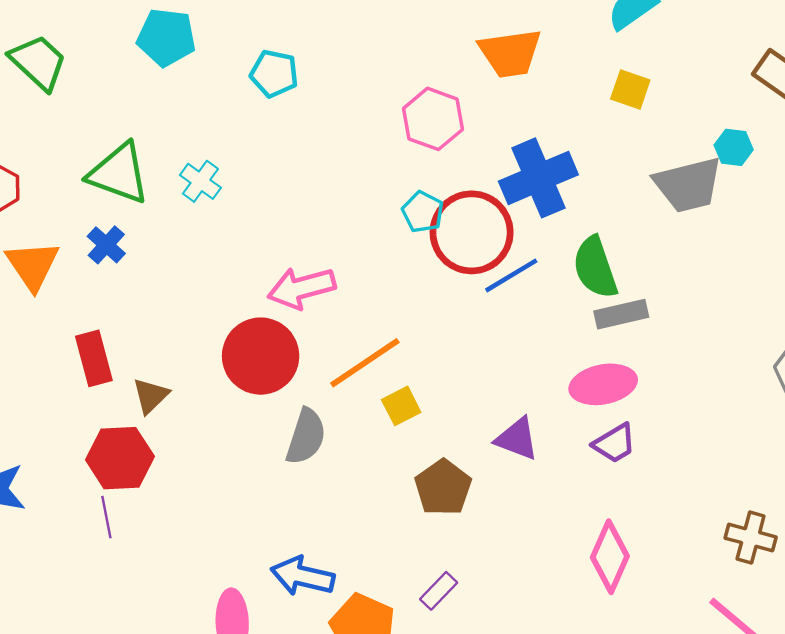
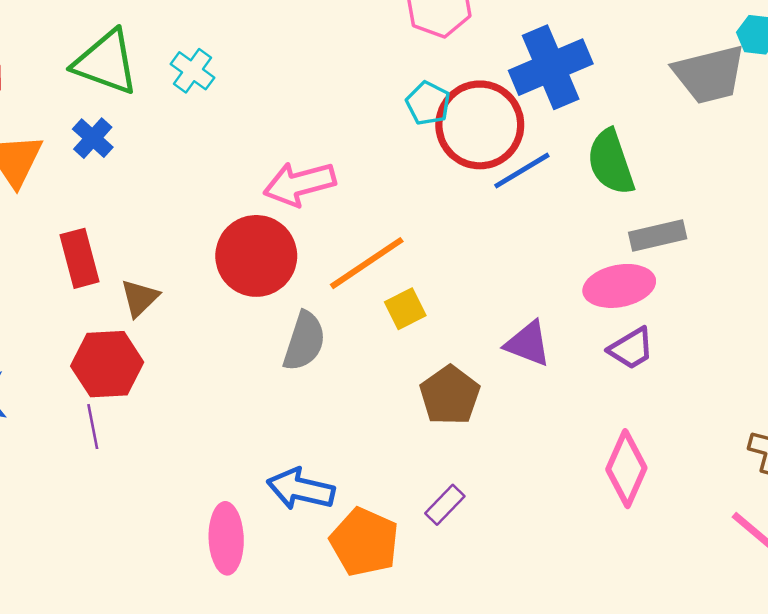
gray rectangle: (621, 314) -> (658, 235), moved

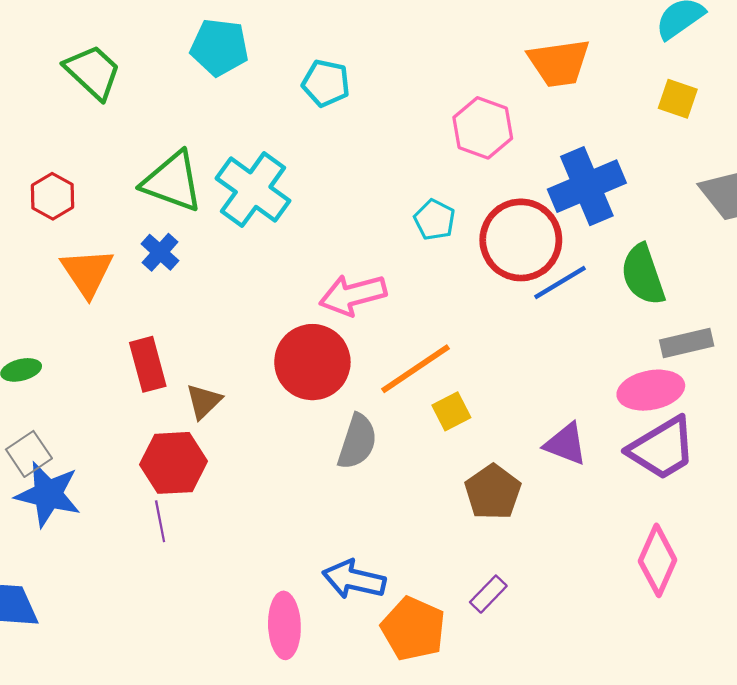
cyan cross: (193, 71) -> (253, 190), size x1.8
cyan pentagon: (428, 103) -> (435, 220), moved
purple trapezoid: (631, 348) -> (662, 448), size x1.6

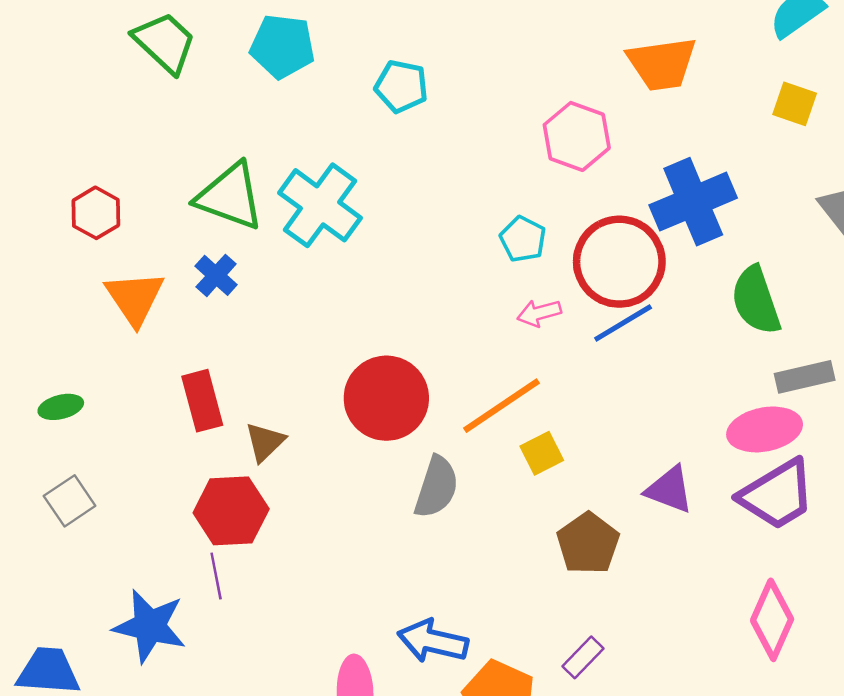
green trapezoid: (93, 72) -> (165, 43), moved
blue line: (560, 283) -> (623, 323), moved
pink arrow: (353, 295) -> (539, 313), moved, size x0.6
blue star: (48, 494) -> (150, 626), moved

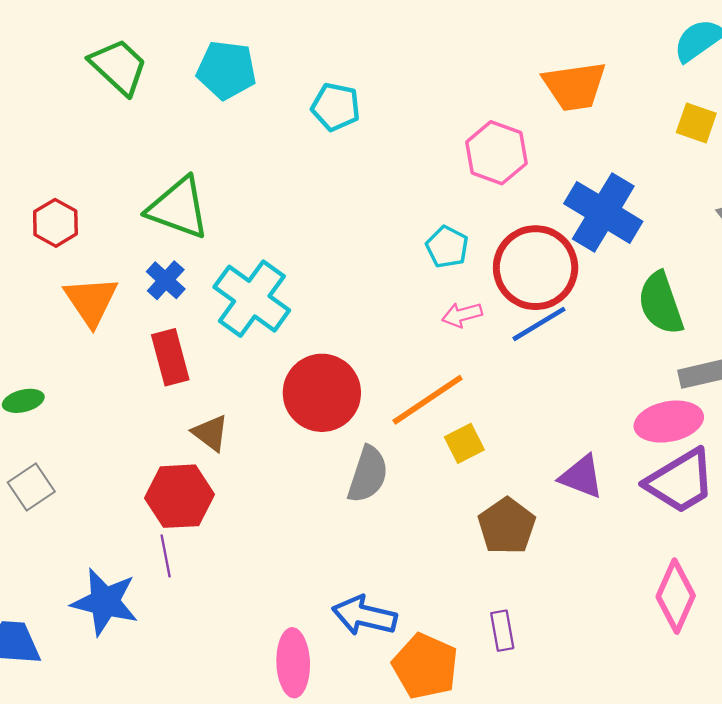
blue cross: (693, 202) -> (603, 212), turned -36
cyan cross: (320, 205) -> (252, 299), moved
red rectangle: (202, 401) -> (170, 357), moved
brown triangle: (265, 442) -> (210, 433), turned -39
purple rectangle: (583, 657) -> (502, 631), turned -54

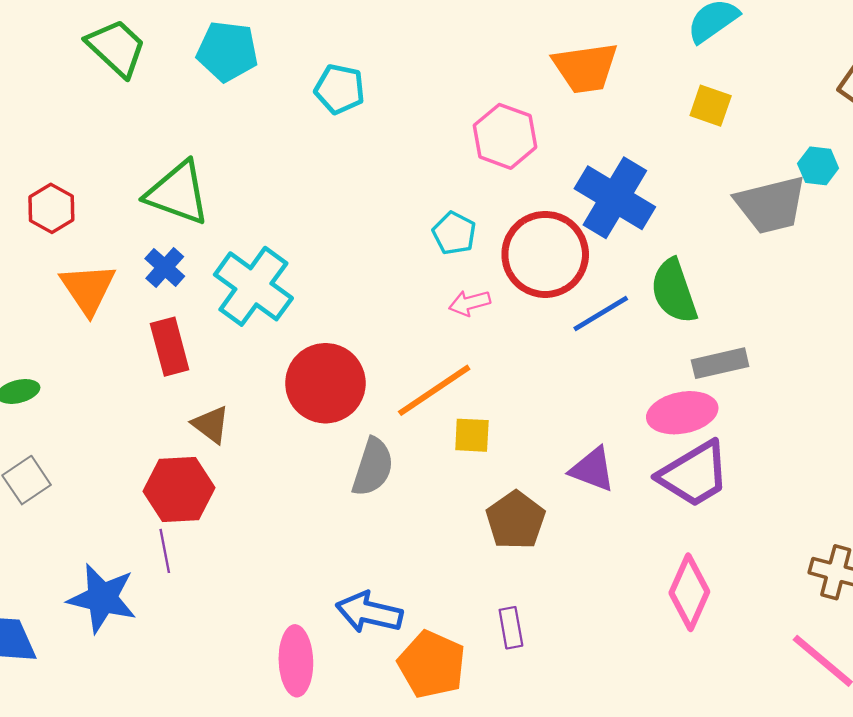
blue line: (539, 324) -> (601, 314), moved
yellow square: (464, 443) -> (472, 435), turned 30

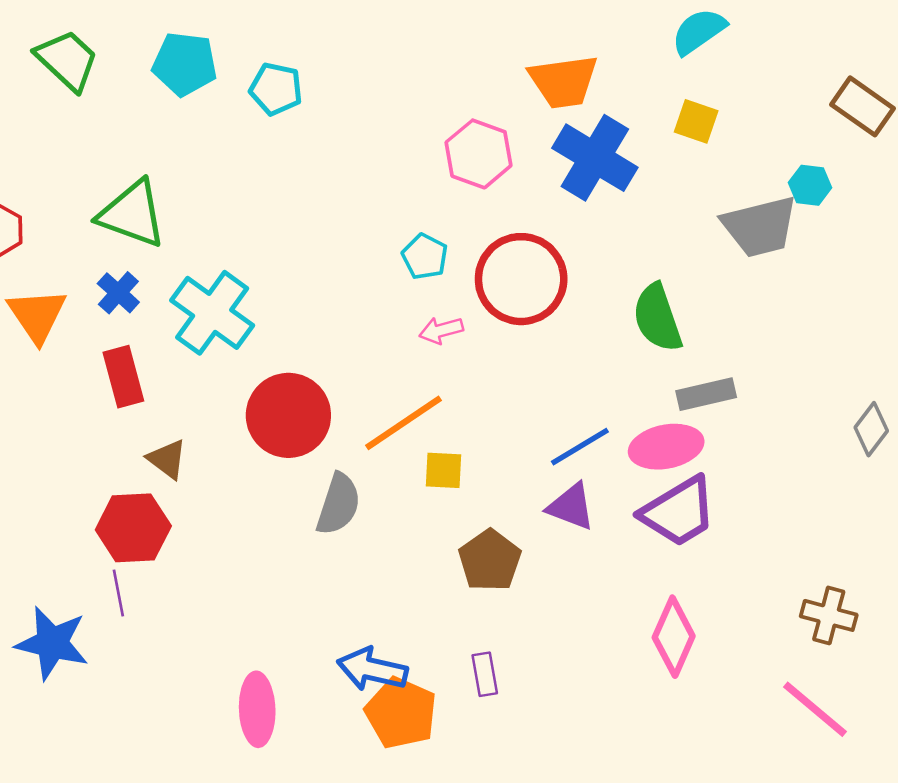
cyan pentagon: (340, 89) -> (276, 89), moved
blue cross: (615, 198) -> (595, 158), moved
blue line: (601, 314) -> (580, 447), moved
blue arrow: (369, 612) -> (372, 669), moved

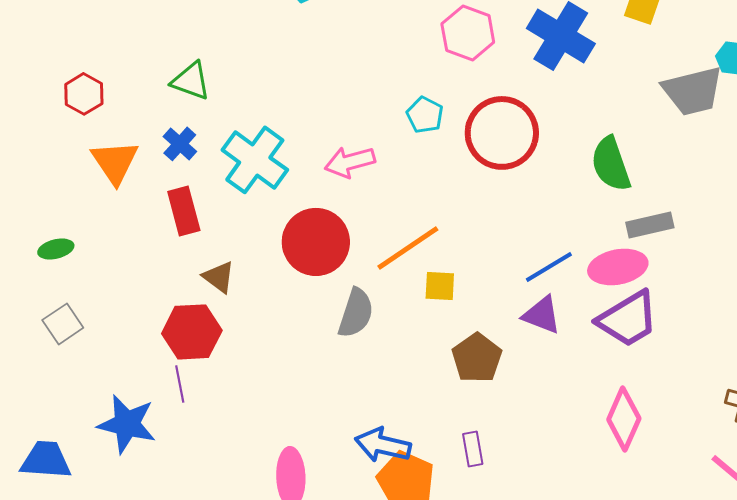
green triangle: (132, 214) -> (191, 81), size x0.7
pink arrow: (441, 330) -> (350, 162), moved, size x1.4

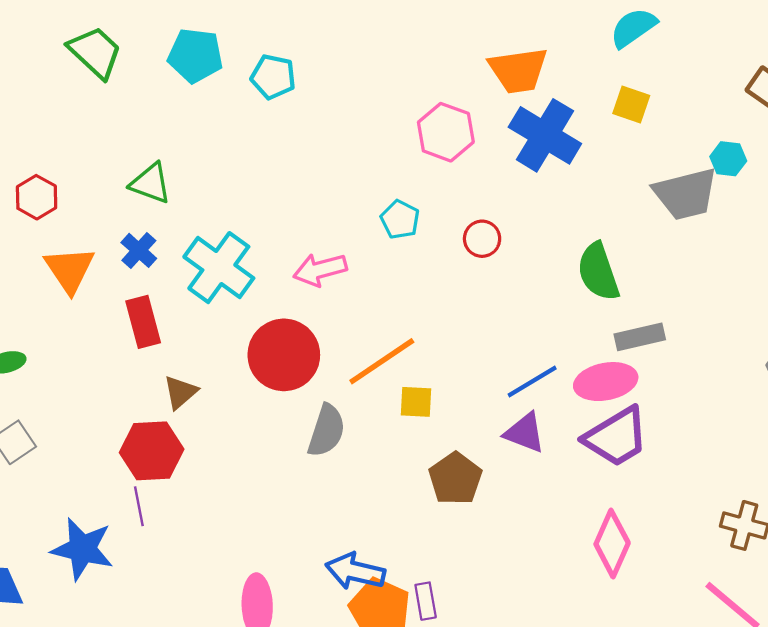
red circle: (502, 133) -> (482, 239), size x0.5
brown triangle: (219, 277) -> (180, 392), turned 42
purple rectangle: (473, 449) -> (426, 601), moved

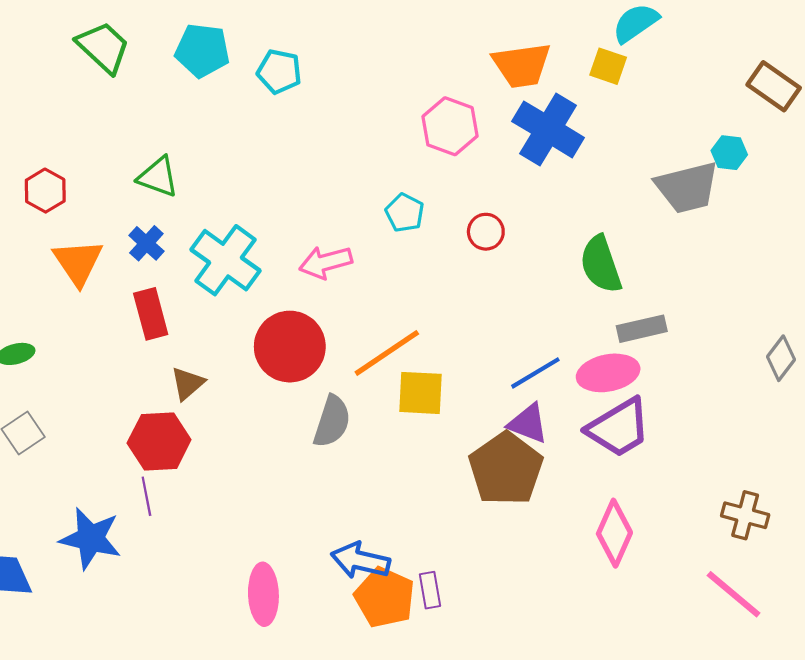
yellow square: (631, 104) -> (608, 66), moved
yellow square: (416, 402) -> (420, 393), size x1.4
brown pentagon: (455, 479) -> (506, 469), moved, size x1.4

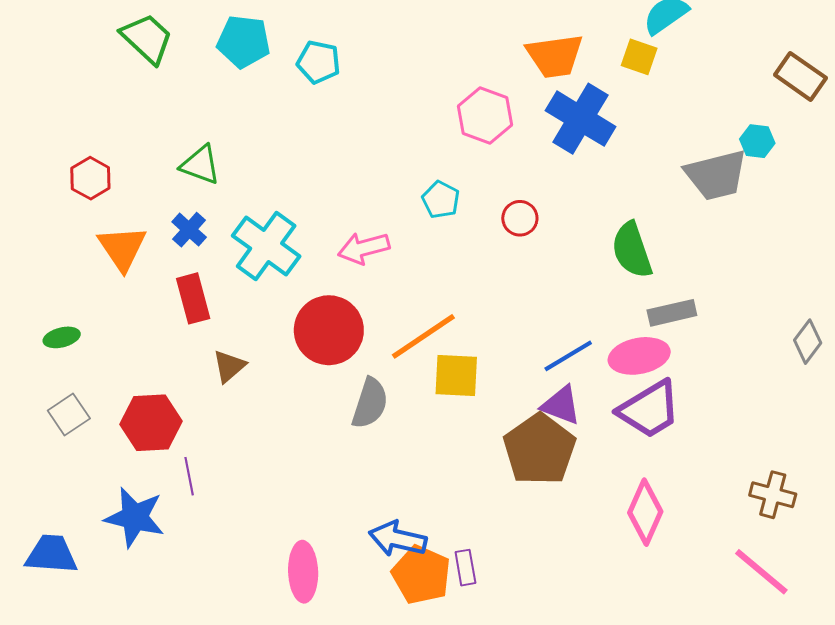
red hexagon: (159, 441) -> (151, 423), moved

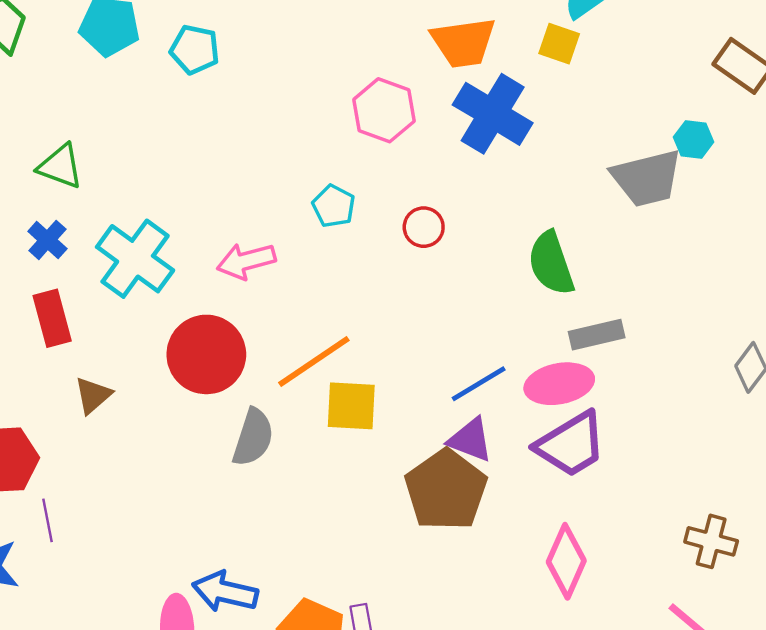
blue arrow: (398, 539) -> (225, 592), moved

